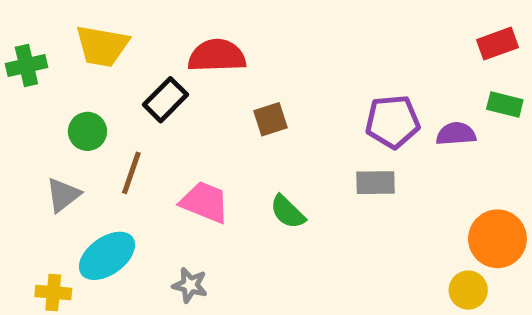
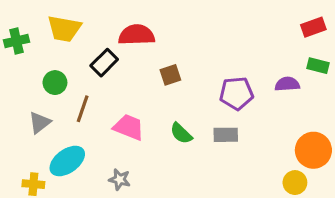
purple pentagon: (393, 122) -> (236, 93), moved
gray rectangle: (375, 183) -> (226, 135), moved

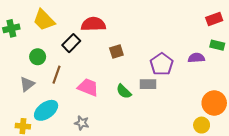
yellow trapezoid: (64, 29) -> (44, 20), turned 35
purple pentagon: (236, 93) -> (162, 64), turned -30
gray rectangle: (226, 135) -> (148, 84), moved

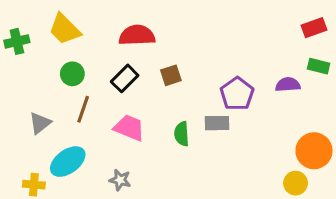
black rectangle: (71, 43) -> (125, 78), moved
green circle: (38, 57) -> (72, 74), moved
green semicircle: (124, 91) -> (182, 134), turned 42

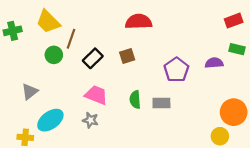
red semicircle: (137, 35) -> (139, 22), moved
brown line: (83, 109) -> (71, 39), moved
gray rectangle: (217, 123) -> (161, 103), moved
gray star: (120, 180) -> (90, 120), moved

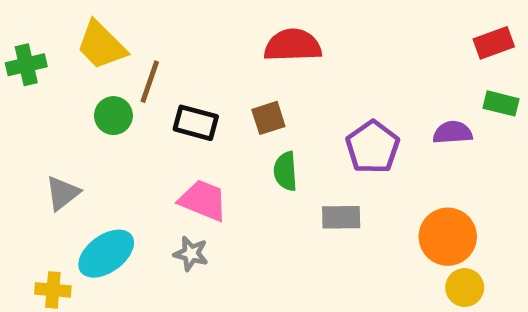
black rectangle: (93, 58) -> (196, 123), turned 60
green semicircle: (135, 100) -> (285, 171), moved
orange circle: (234, 112) -> (448, 237), moved

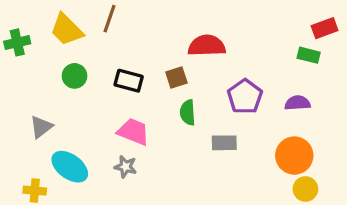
red semicircle: (293, 45) -> (207, 46), moved
brown line: (150, 82) -> (110, 19), moved
green rectangle: (501, 103) -> (309, 55), moved
purple semicircle: (453, 133) -> (297, 103), moved
cyan ellipse: (106, 254) -> (70, 167), turned 72

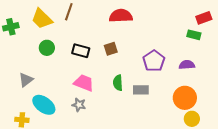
red semicircle: (207, 46) -> (121, 16), moved
green semicircle: (188, 113) -> (118, 83), moved

